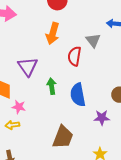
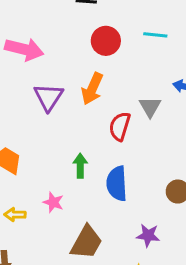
purple triangle: (28, 66) -> (49, 97), moved
pink star: (19, 107) -> (53, 202), moved
purple star: (102, 118) -> (148, 235), moved

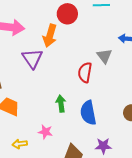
orange arrow: (92, 89) -> (50, 36), moved
purple star: (148, 235) -> (103, 146), moved

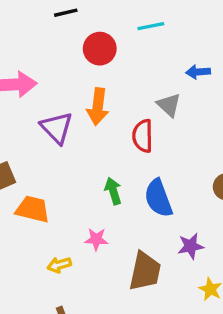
orange arrow: (50, 36) -> (98, 107), moved

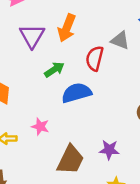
gray triangle: (169, 105) -> (120, 40), turned -36
green arrow: (113, 191) -> (54, 70), moved, turned 60
blue semicircle: (158, 198) -> (77, 93), moved, turned 80

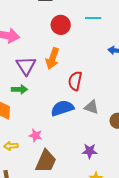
gray triangle: (120, 40) -> (91, 107), moved
green arrow: (54, 70) -> (19, 89), moved, turned 35
brown trapezoid: (70, 160) -> (46, 161), moved

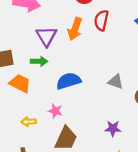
red semicircle: (75, 81) -> (101, 20), moved
blue semicircle: (62, 108) -> (69, 81), moved

